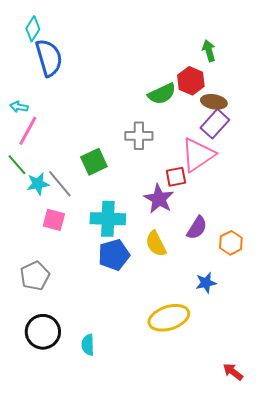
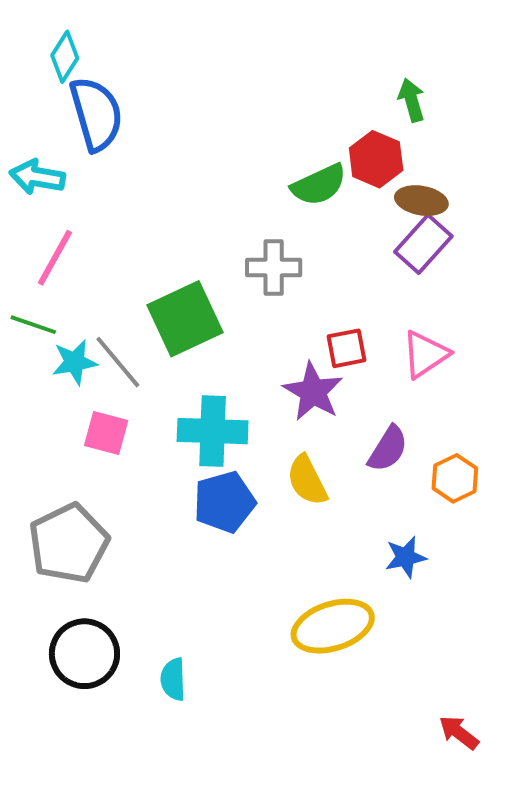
cyan arrow: (19, 107) -> (37, 177), moved, size x1.5
pink triangle: (198, 155) -> (425, 354), moved, size x0.7
green square: (94, 162) -> (185, 319), size x1.4
green line: (17, 165) -> (33, 325), turned -30
gray pentagon: (35, 276) -> (69, 543), size x1.4

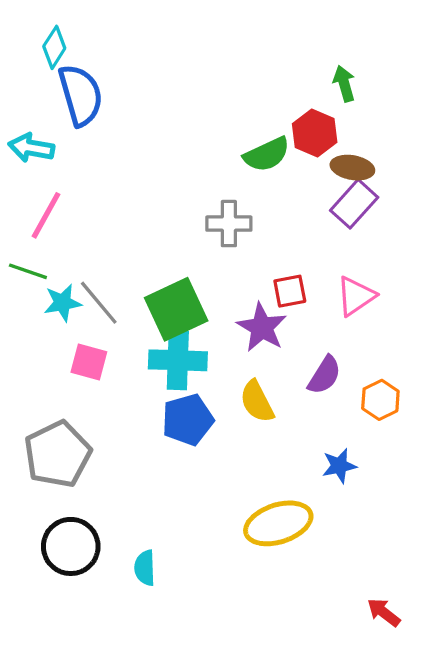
green square: (185, 319) -> (176, 309), moved

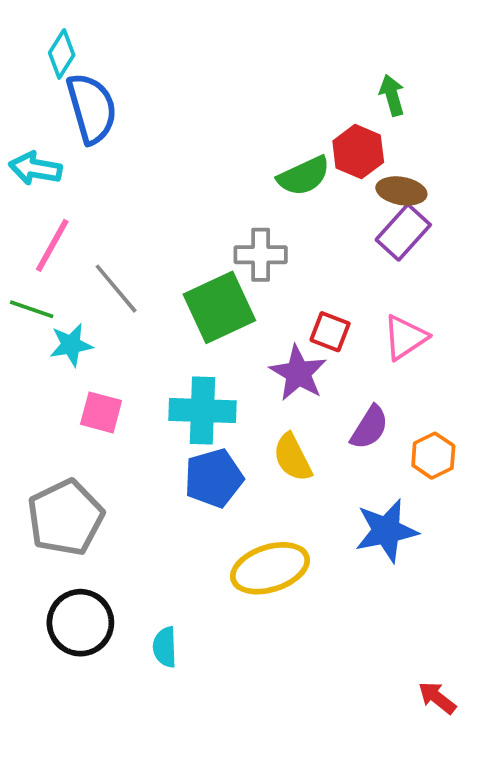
red square: (290, 291) -> (330, 332), turned 32
gray line: (99, 303) -> (116, 289), moved
green square: (176, 309) -> (219, 307), moved
blue star: (339, 466) -> (386, 531), size x1.6
yellow ellipse: (278, 523) -> (270, 568), moved

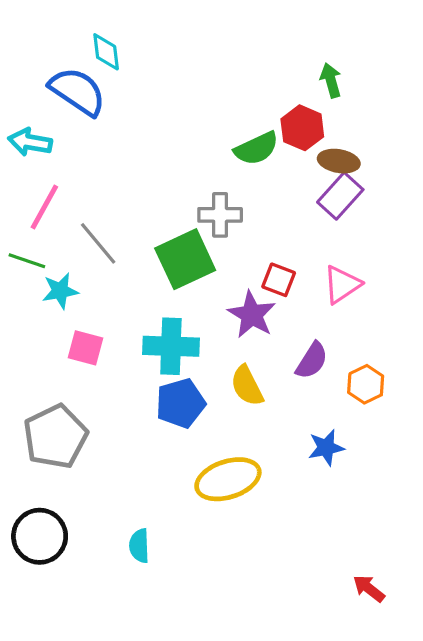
cyan diamond: (62, 54) -> (106, 52), moved, turned -39
blue semicircle: (92, 108) -> (78, 91), turned -40
blue star: (386, 531) -> (326, 448), size x0.7
black circle: (80, 623) -> (40, 536), moved

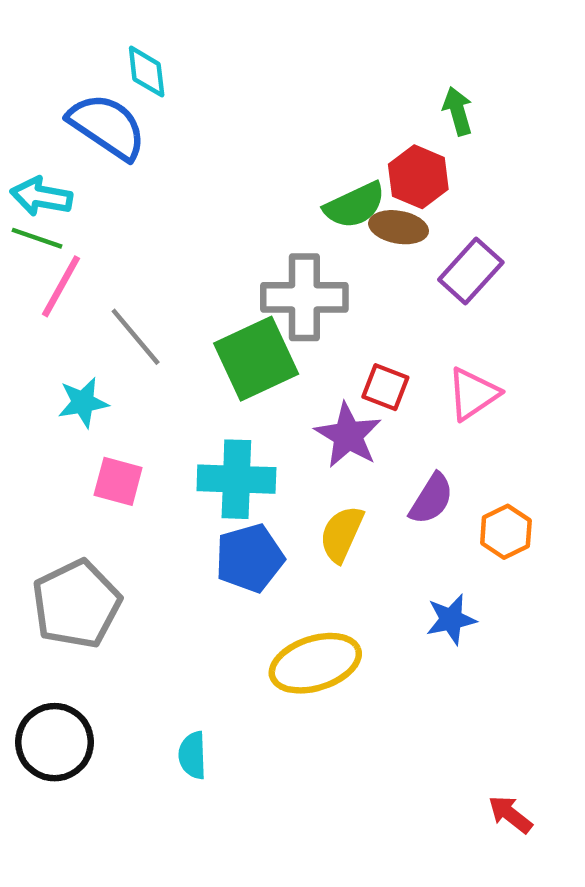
brown ellipse: (339, 161) -> (399, 227), moved
gray cross: (220, 215) -> (304, 297), size x1.4
green line: (27, 261) -> (37, 238), moved
yellow semicircle: (247, 386) -> (342, 534), turned 51

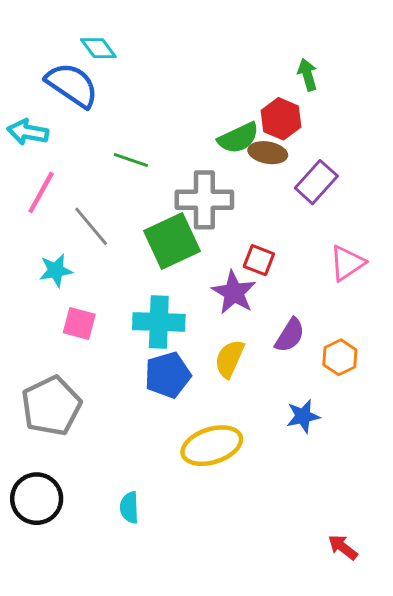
cyan diamond: (147, 72) -> (98, 48), turned -30
green line: (37, 238) -> (131, 160), moved
pink triangle: (473, 394) -> (347, 263), moved

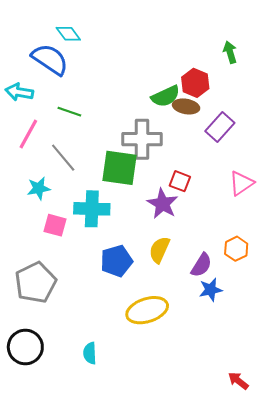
green arrow: (307, 75) -> (230, 52), moved
green line: (131, 160) -> (69, 112), moved
green square: (172, 241) -> (119, 168), turned 33
cyan cross: (159, 322) -> (92, 209), moved
purple semicircle: (290, 335) -> (201, 265), moved

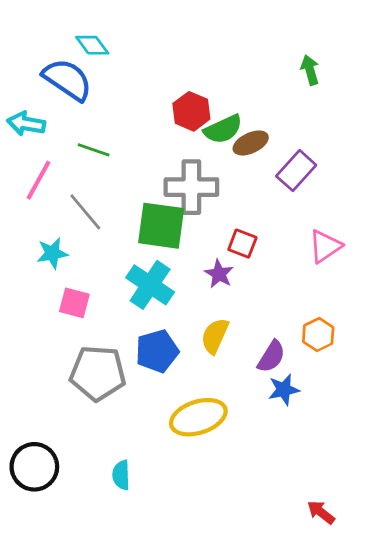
red hexagon: (195, 83) -> (191, 111), moved
brown ellipse: (186, 106) -> (251, 143), turned -35
purple star: (162, 204) -> (219, 274), size x0.7
cyan cross: (92, 209) -> (150, 285), moved, turned 32
gray pentagon: (36, 283) -> (98, 373), moved, turned 30

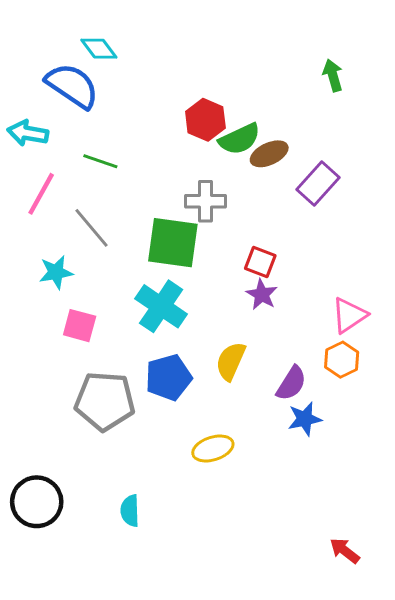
gray cross: (191, 187) -> (205, 201), size x0.7
pink triangle: (325, 246) -> (349, 315), moved
purple star: (219, 274) -> (262, 294), moved
yellow ellipse: (198, 417) -> (213, 448), size x0.7

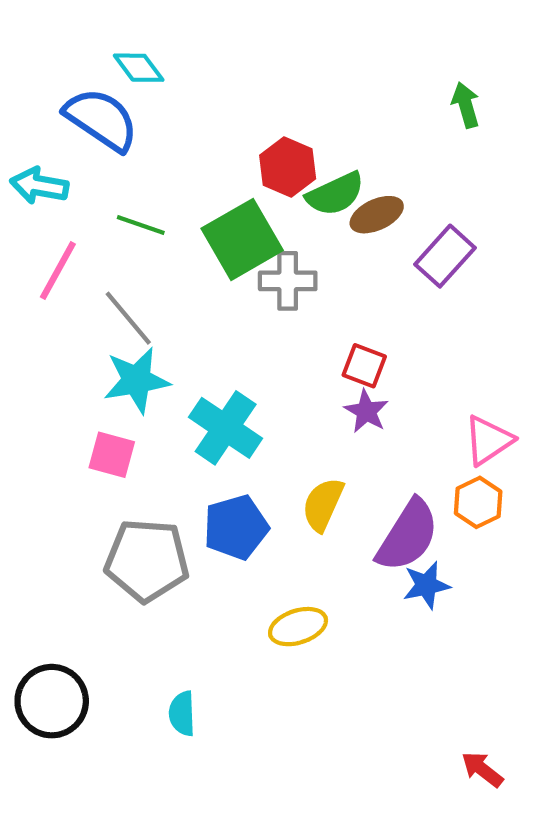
green square: (173, 243) -> (242, 239), moved, turned -38
cyan star: (56, 272) -> (137, 380), moved, size x1.4
purple semicircle: (291, 383) -> (408, 535), size x1.5

